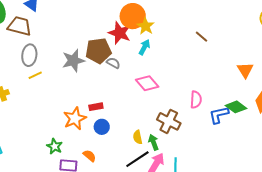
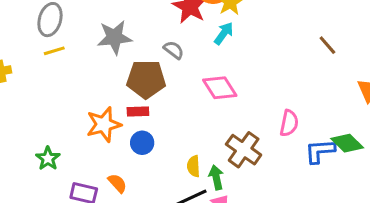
brown line: (202, 37) -> (327, 45), moved
brown pentagon: (98, 51) -> (146, 79), moved
green star: (55, 146) -> (48, 158), moved

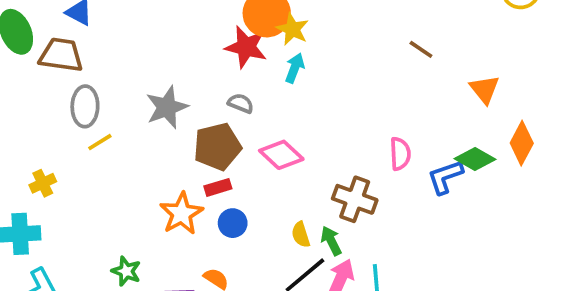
pink diamond: (220, 88) -> (281, 155), moved

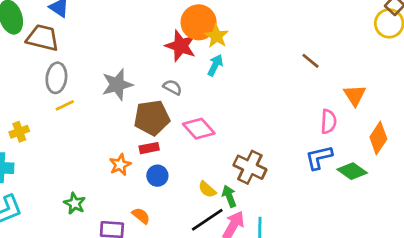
pink semicircle: (400, 154) -> (329, 122), moved
green diamond: (475, 159) -> (352, 171), moved
orange star: (182, 213) -> (120, 165), size x0.7
yellow semicircle: (301, 235) -> (207, 189), turned -36

